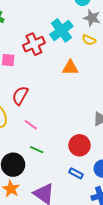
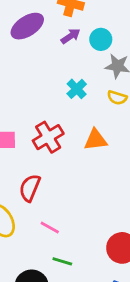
cyan cross: (61, 30) -> (77, 89), size x0.6
red cross: (34, 44) -> (48, 137), moved

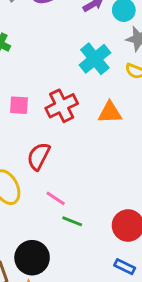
cyan cross: (77, 89) -> (95, 59), size x1.5
green line: (62, 261) -> (72, 221), moved

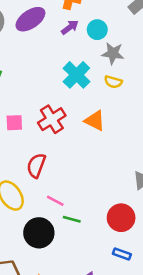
orange triangle: (110, 113) -> (95, 121), turned 35
black circle: (32, 258) -> (39, 233), moved

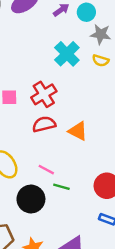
orange triangle: (95, 121) -> (78, 131), moved
red semicircle: (36, 165) -> (44, 124), moved, turned 55

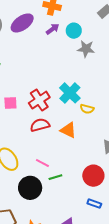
cyan cross: (67, 54) -> (70, 93), moved
yellow semicircle: (101, 61) -> (87, 109), moved
green line: (61, 187) -> (55, 177), turned -32

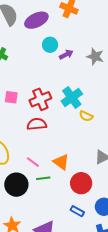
purple arrow: (53, 29) -> (66, 55), moved
cyan circle: (74, 31) -> (50, 45), moved
orange triangle: (68, 130) -> (61, 162), moved

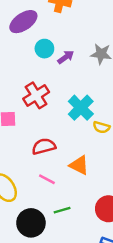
red cross: (40, 99) -> (36, 95), moved
pink line: (33, 162) -> (47, 179), moved
orange triangle: (61, 162) -> (79, 165), moved

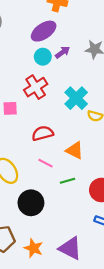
purple ellipse: (23, 22) -> (44, 31), moved
cyan circle: (44, 49) -> (43, 57), moved
green line: (62, 210) -> (67, 181), moved

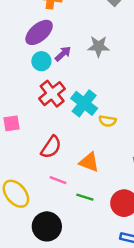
red cross: (36, 87) -> (52, 94), moved
red semicircle: (43, 133) -> (51, 147), turned 145
green line: (67, 181) -> (85, 197), turned 40

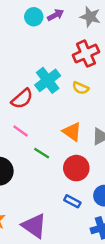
red cross: (52, 94) -> (86, 54), moved
cyan cross: (84, 103) -> (48, 80), moved
orange triangle: (89, 162) -> (72, 132), moved

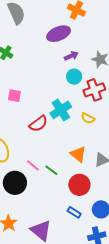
cyan circle: (34, 17) -> (74, 77), moved
pink line: (21, 131) -> (33, 165), moved

